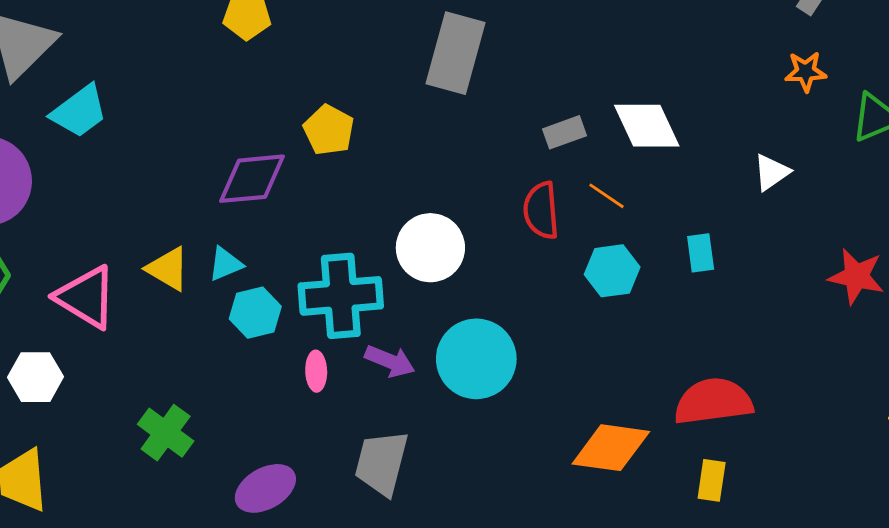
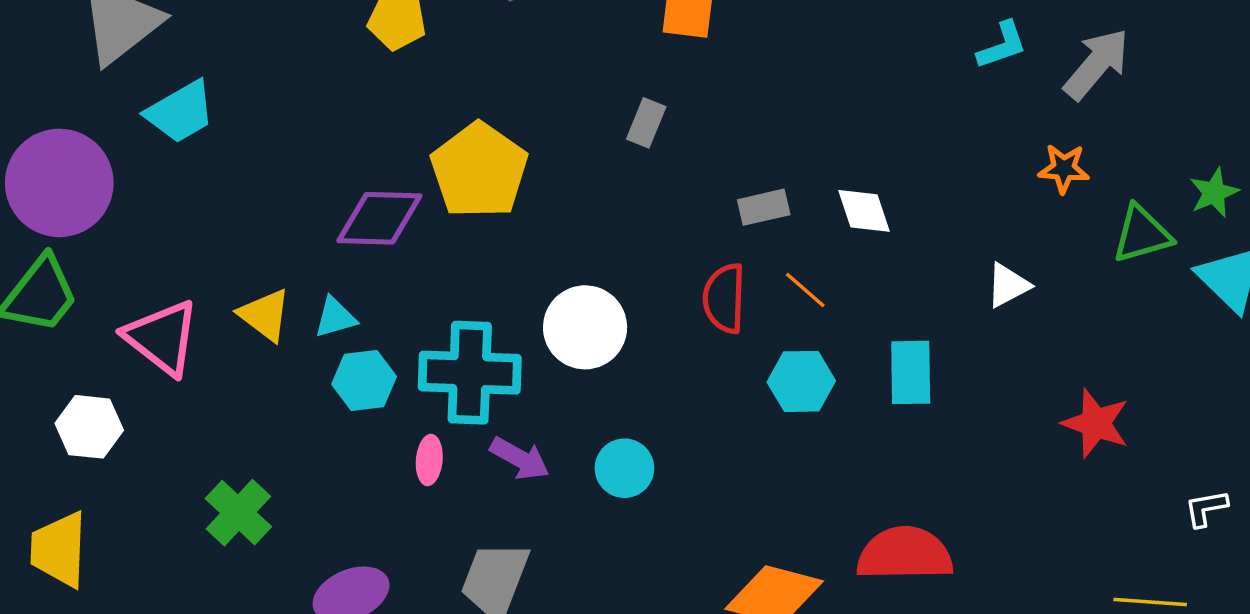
gray rectangle: (455, 53) -> (646, 123), moved, size x0.5
white diamond: (647, 126) -> (864, 211), size x0.7
yellow pentagon: (329, 130) -> (479, 170), size x1.6
cyan rectangle: (701, 253) -> (911, 372), size x1.4
cyan circle: (476, 359) -> (624, 468), size x0.6

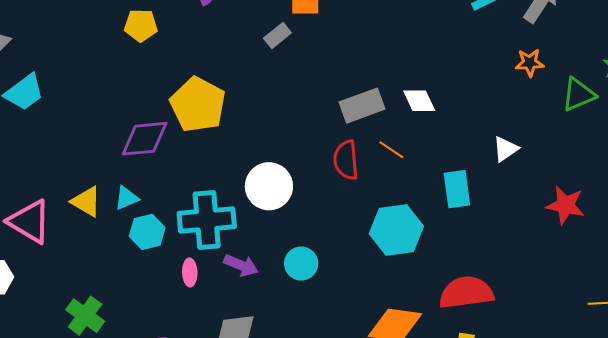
gray rectangle: (646, 123) -> (277, 35), moved, turned 36
gray rectangle: (764, 207) -> (362, 106), size x1.5
white triangle: (1008, 285) -> (505, 149), moved
cyan hexagon: (801, 381) -> (396, 230), moved, size x1.4

